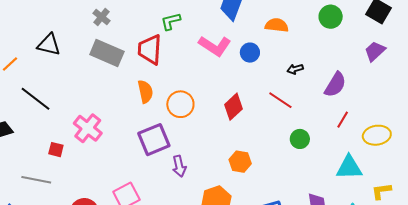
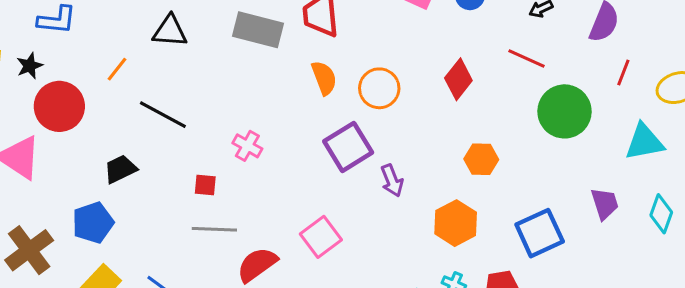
pink cross: (88, 128) -> (247, 146), size x0.7
green circle: (300, 139) -> (565, 111), size x1.8
gray line: (36, 180) -> (214, 229), moved

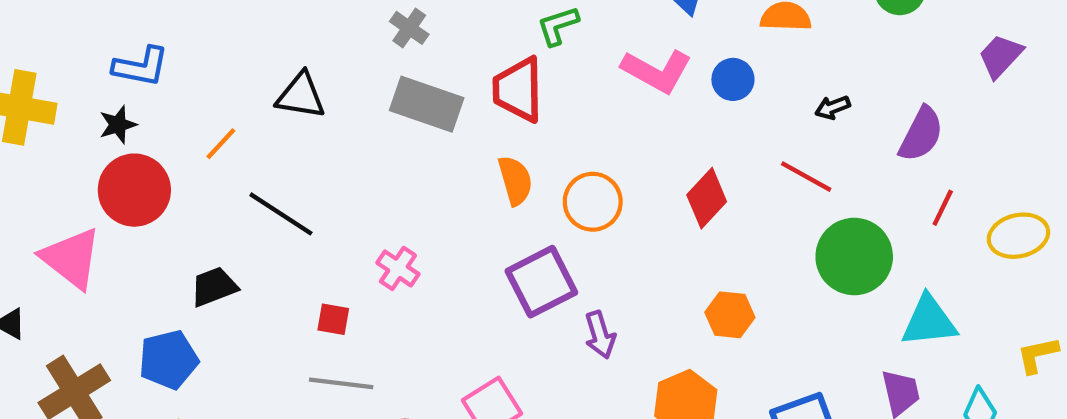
black star: (30, 66) -> (118, 125), moved
cyan triangle: (644, 142) -> (929, 321), moved

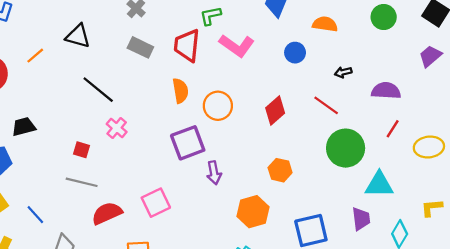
pink L-shape: (657, 71) -> (237, 46), moved
gray rectangle: (427, 104) -> (140, 47), size x0.7
purple semicircle: (921, 134) -> (386, 91), turned -120
black line: (281, 214) -> (98, 90), moved

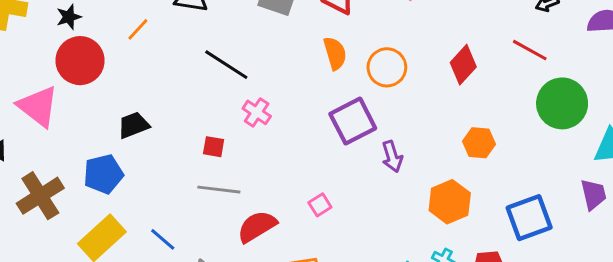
pink square: (156, 203) -> (320, 205), size x0.6

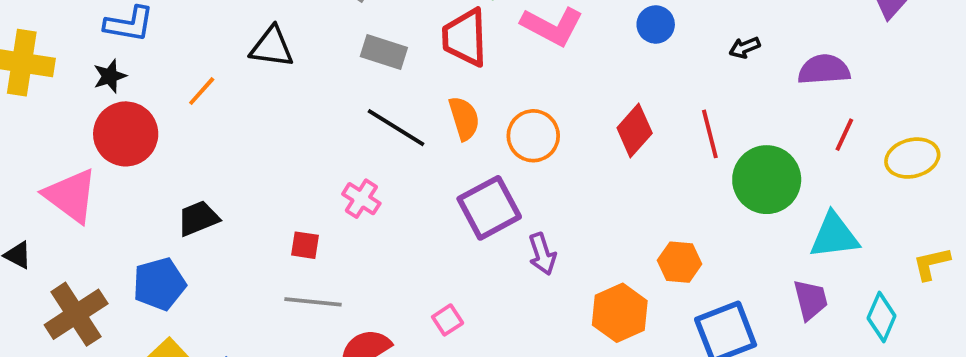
red line: (530, 50) -> (710, 134), moved, turned 48
black line: (226, 65) -> (396, 128), moved
orange hexagon: (479, 143) -> (680, 262), moved

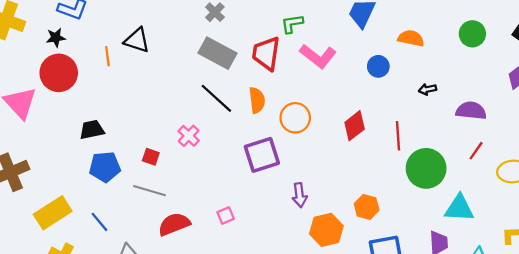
black triangle: (272, 47) -> (137, 40), moved
gray rectangle: (384, 52) -> (217, 53), size x1.4
orange line: (202, 91) -> (107, 56), turned -60
purple arrow: (542, 254) -> (300, 195), moved
blue pentagon: (159, 284) -> (105, 167), moved

